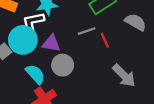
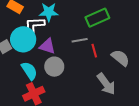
gray semicircle: (136, 22) -> (120, 58), moved

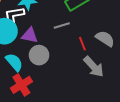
red line: (94, 51) -> (82, 44), moved

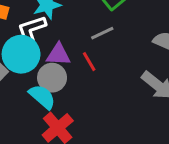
red line: (82, 44) -> (89, 62), moved
gray circle: (39, 55) -> (52, 78), moved

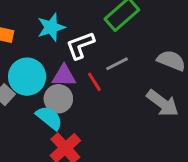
white L-shape: (32, 29) -> (80, 45), moved
gray line: (102, 33) -> (117, 64), moved

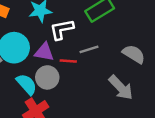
red line: (94, 82) -> (68, 61), turned -63
gray circle: (58, 99) -> (47, 77), moved

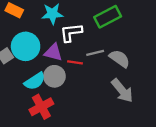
gray semicircle: (134, 54) -> (120, 59), moved
cyan semicircle: (27, 84) -> (35, 81), turned 95

